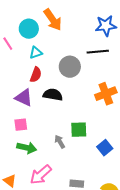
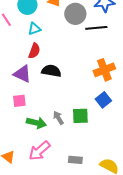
gray circle: (70, 67) -> (75, 14), moved
green square: (79, 130) -> (80, 116), moved
green arrow: (27, 148) -> (36, 123), moved
blue square: (105, 148) -> (103, 100), moved

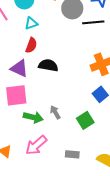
pink square: (19, 101) -> (16, 95), size x1.6
green square: (80, 116) -> (85, 120), moved, turned -30

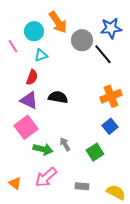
black line: (93, 22) -> (103, 54), turned 55
red semicircle: (31, 45) -> (32, 77), moved
pink square: (16, 95) -> (26, 127), turned -30

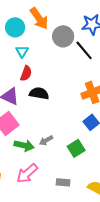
cyan triangle: (41, 55) -> (22, 51), turned -40
red semicircle: (32, 77) -> (26, 73), moved
gray arrow: (65, 144) -> (46, 140), turned -88

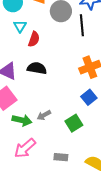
black line: (84, 50) -> (82, 25), turned 35
red semicircle: (26, 73) -> (34, 39), moved

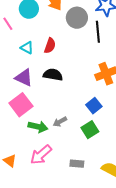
cyan triangle: (20, 26) -> (27, 48), moved, turned -32
blue square: (89, 97) -> (94, 106), moved

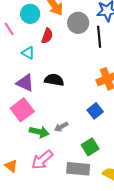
red semicircle: (50, 46) -> (47, 36), moved
green square: (90, 130) -> (90, 147), moved
gray rectangle: (77, 164) -> (78, 169), size x1.6

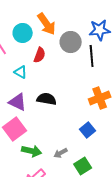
gray arrow: (61, 127) -> (61, 153), moved

